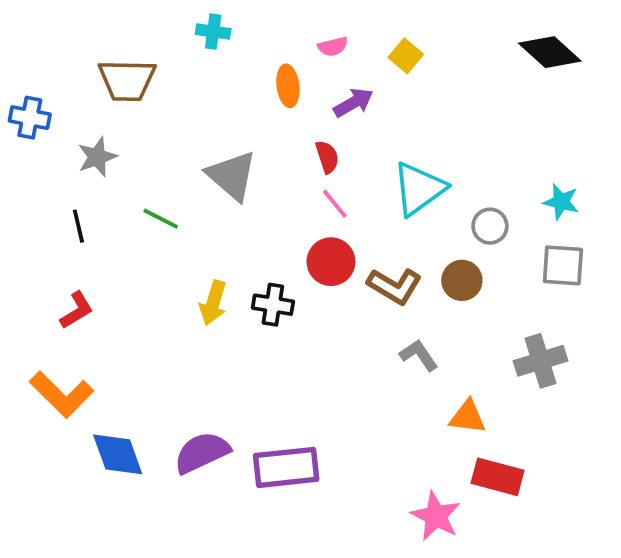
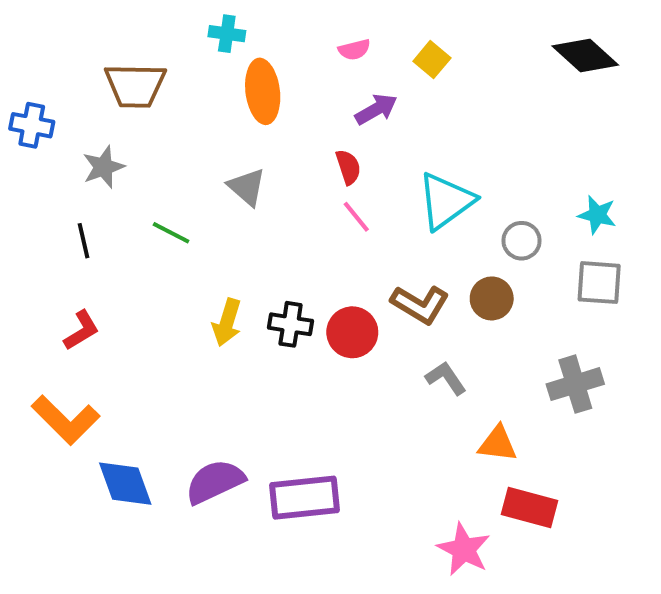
orange ellipse: (288, 86) -> (263, 91), moved, size x1.4
gray triangle: (232, 176) -> (247, 187), size x0.7
red circle: (331, 262) -> (352, 332), moved

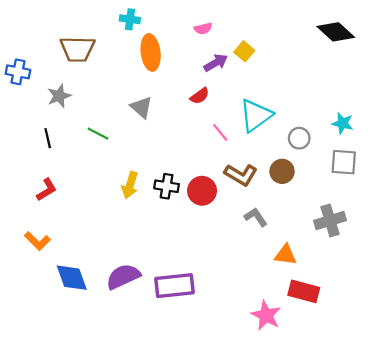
yellow square: (432, 60) -> (244, 51), moved
red semicircle: (348, 167) -> (200, 96), turned 72
pink line: (356, 217) -> (220, 132), moved
orange L-shape: (66, 420) -> (37, 241), size x0.7

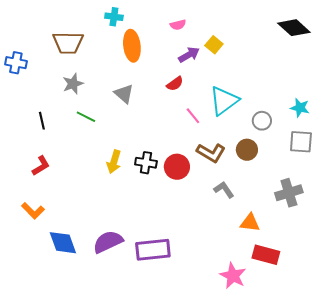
gray star: (59, 96) -> (73, 84), moved

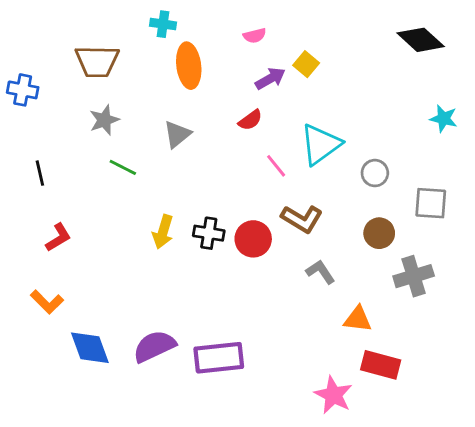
gray triangle: (124, 94) -> (177, 134), turned 40
cyan star: (300, 108) -> (444, 119), moved
black line: (42, 121) -> (40, 173), moved
brown circle: (247, 150) -> (379, 233), moved

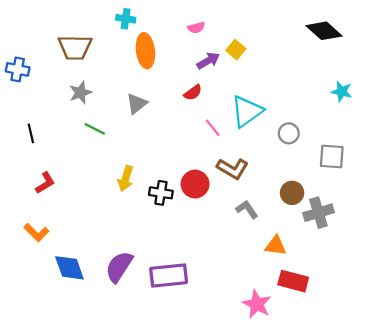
black cross: (209, 233) -> (161, 193), moved
brown circle: (379, 233) -> (292, 193), moved
purple semicircle: (154, 346) -> (119, 267), turned -32

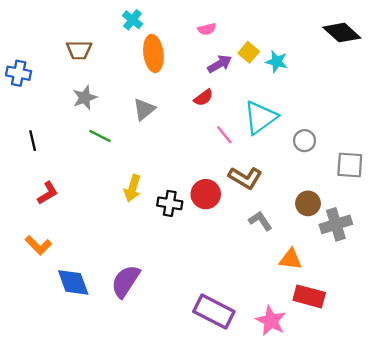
cyan cross: (126, 19) -> (132, 20), turned 30
brown trapezoid: (75, 47) -> (79, 50), size x0.7
cyan star: (342, 91) -> (277, 62), moved
purple rectangle: (169, 276) -> (214, 311), moved, turned 33

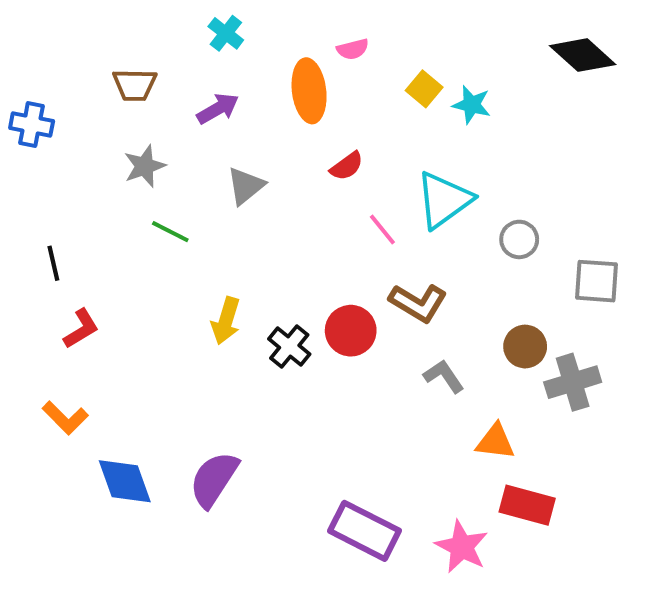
orange ellipse: (153, 53) -> (309, 91), moved
purple arrow: (220, 64) -> (218, 109), moved
black line: (33, 141) -> (53, 263), moved
black cross: (170, 203) -> (289, 347), turned 30

